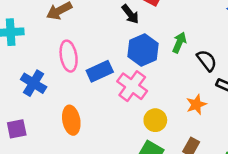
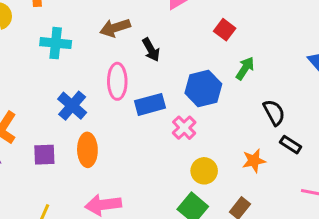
black arrow: (130, 14) -> (151, 50), moved
green arrow: (179, 43) -> (245, 68), moved
pink cross: (132, 86) -> (184, 128), size x0.7
orange ellipse: (71, 120) -> (87, 150), moved

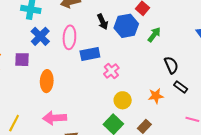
black arrow: (151, 50) -> (103, 22), moved
blue hexagon: (203, 89) -> (126, 26), moved
blue cross: (72, 106) -> (40, 36), moved
purple square: (44, 155) -> (22, 60), moved

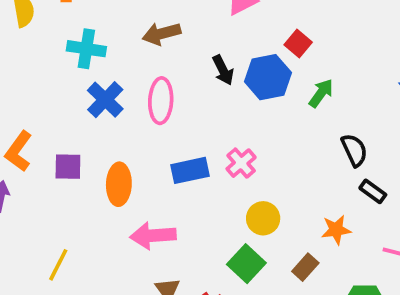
blue rectangle: (90, 54) -> (190, 170), moved
purple square: (22, 60) -> (68, 167), moved
orange star: (156, 96) -> (336, 230), moved
pink arrow: (55, 118) -> (153, 236), moved

